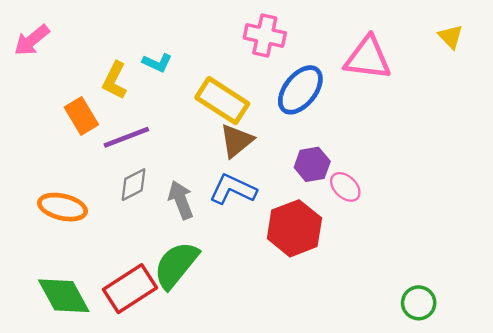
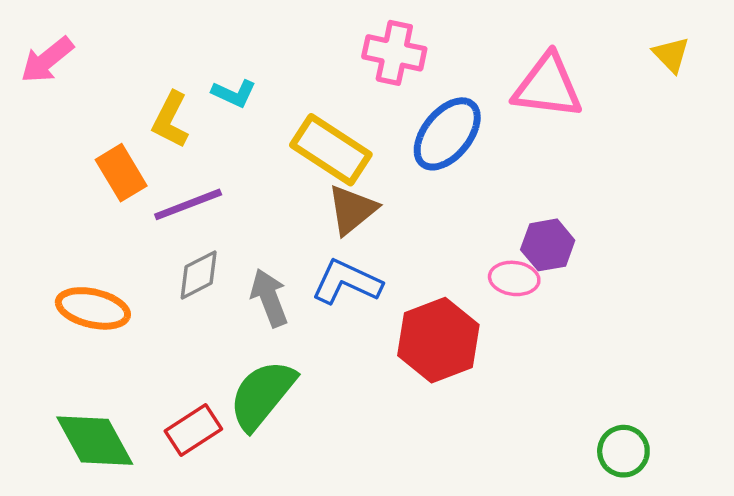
purple hexagon: (312, 164) -> (548, 245), moved
pink ellipse: (345, 187) -> (514, 278), turned -36
red rectangle: (130, 289) -> (193, 430), size x0.7

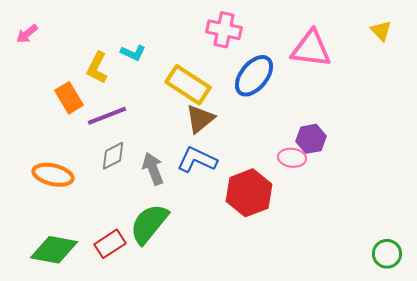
pink arrow: (47, 60) -> (27, 34), size x0.7
green diamond: (95, 441) -> (54, 250), turned -51
green circle: (623, 451) -> (387, 254), moved

